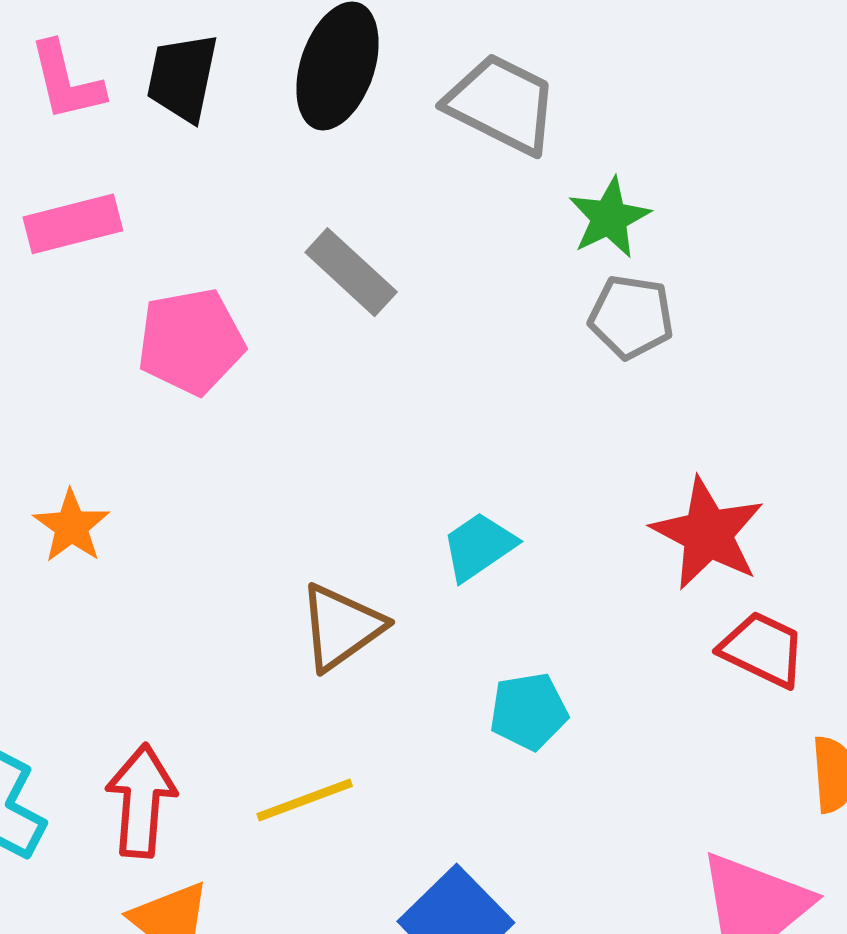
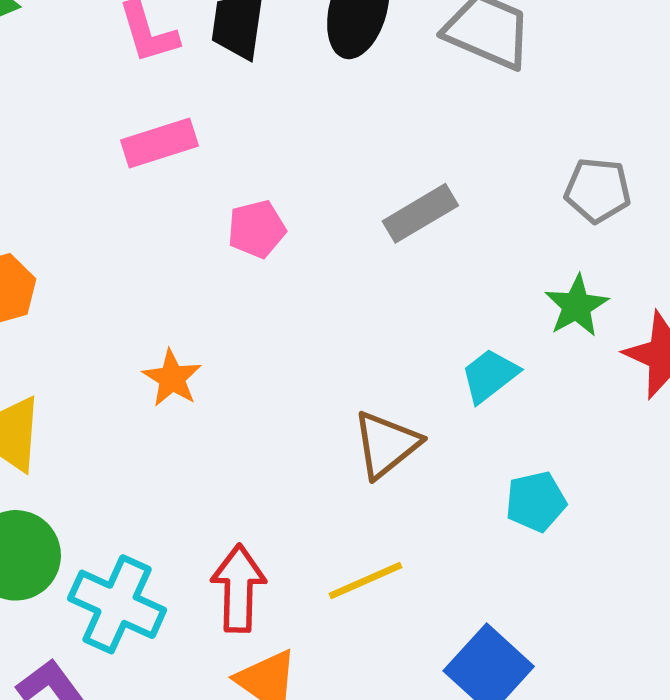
green star: (609, 218) -> (577, 306), moved
gray rectangle: (351, 272) -> (420, 213), moved, turned -70
pink pentagon: (191, 341) -> (257, 229), size x0.7

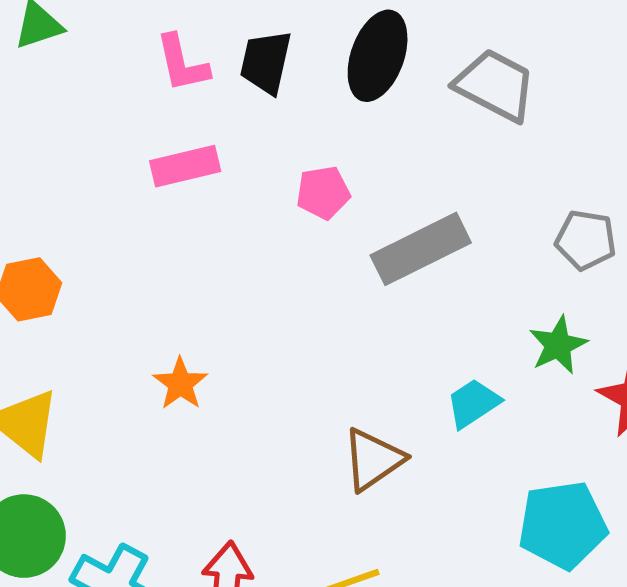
gray rectangle: (420, 213) -> (421, 249), size x1.4
pink pentagon: (257, 229) -> (323, 193), moved
cyan pentagon: (536, 502) -> (563, 525), moved, size x1.6

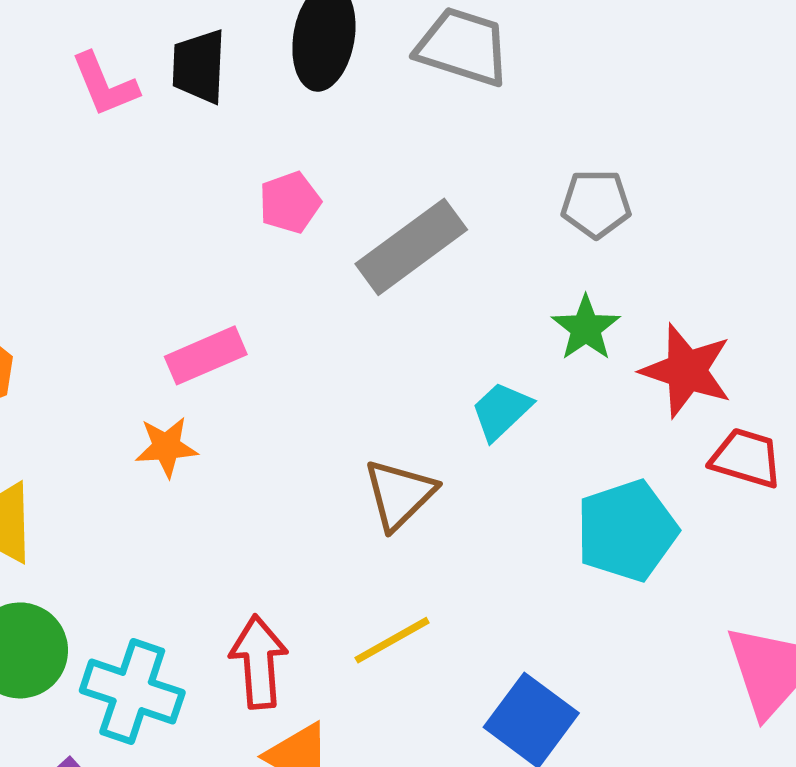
pink rectangle: (185, 166) -> (206, 355), moved
orange star: (180, 384) -> (166, 447), turned -30

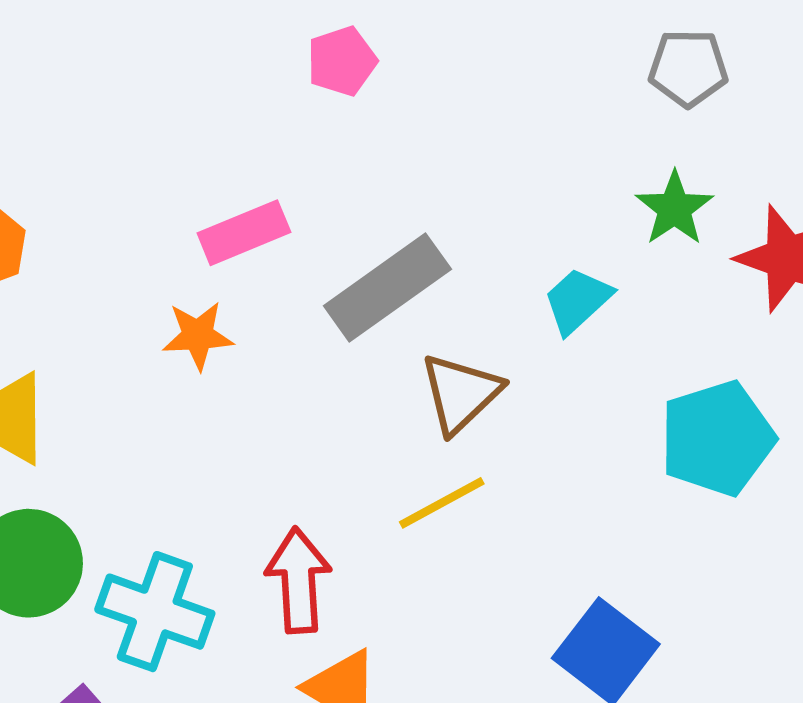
gray rectangle: (411, 247) -> (387, 287), moved
yellow line: (392, 640) -> (442, 503), moved

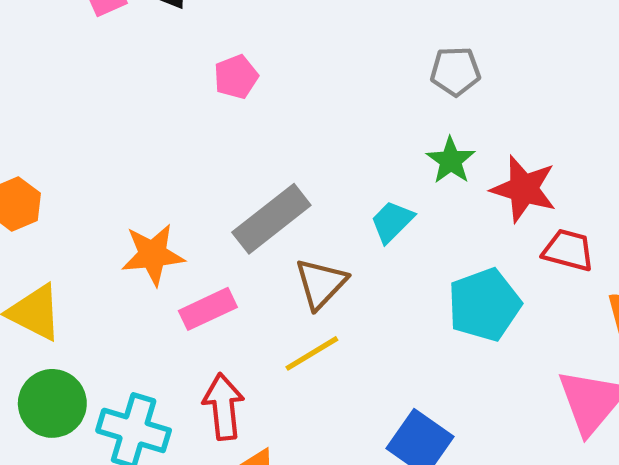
pink rectangle: (244, 233) -> (208, 309), moved
orange star: (198, 336) -> (153, 255), size x1.4

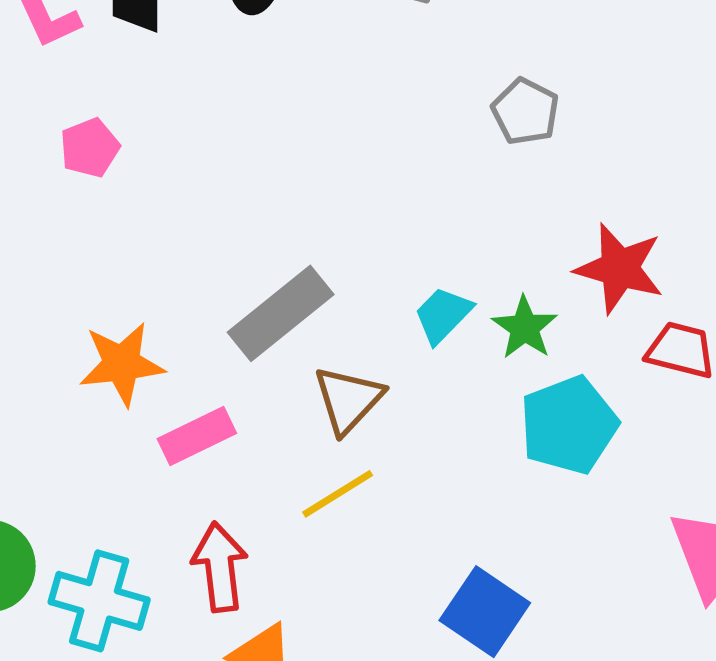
gray pentagon: (455, 71) -> (525, 111), turned 30
pink pentagon: (236, 77) -> (90, 148), moved
green star: (451, 161) -> (525, 328), moved

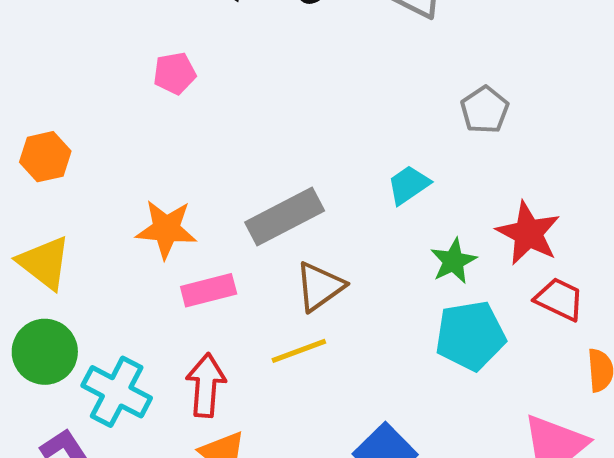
cyan trapezoid: (443, 315) -> (409, 185), moved

